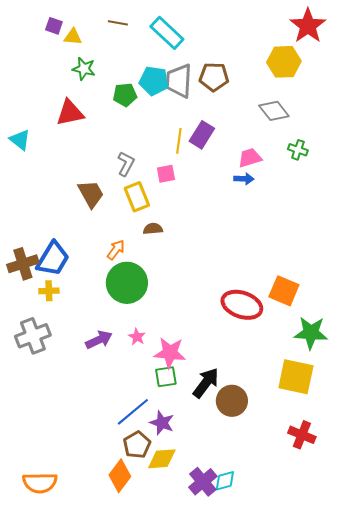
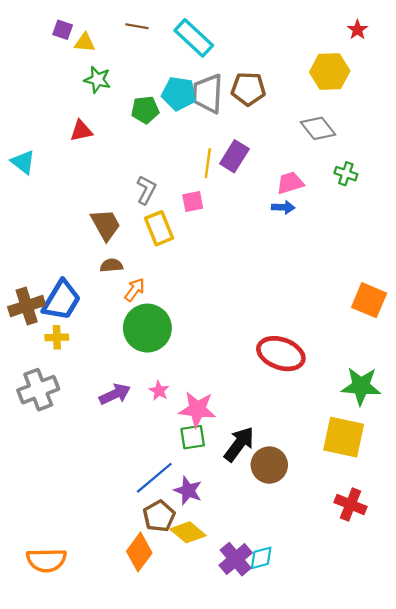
red star: (308, 26) -> (357, 30), size x0.5
red triangle: (70, 113) -> (81, 131), size x0.7
brown semicircle: (153, 229) -> (111, 265), moved
orange square: (284, 291) -> (369, 300), moved
yellow diamond: (162, 459) -> (188, 532), turned 44

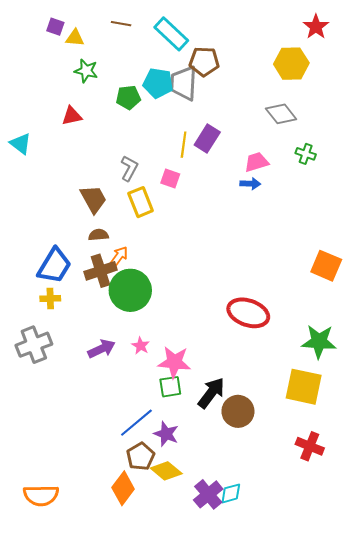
red star: (357, 30) -> (316, 27), size x1.4
brown pentagon: (248, 89) -> (204, 62), moved
pink square: (193, 202) -> (170, 178), turned 30
brown cross: (27, 306) -> (101, 271), moved

